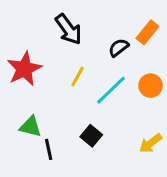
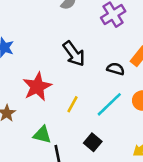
black semicircle: (119, 48) -> (116, 69), turned 54
yellow line: (78, 76) -> (73, 104), moved

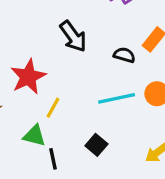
yellow line: (73, 104) -> (53, 108), moved
cyan line: (109, 104) -> (117, 98), turned 32

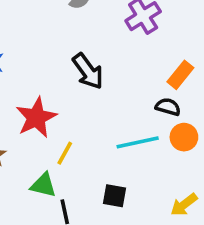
black semicircle: (124, 55) -> (168, 107), moved
black square: (96, 145) -> (115, 196), turned -30

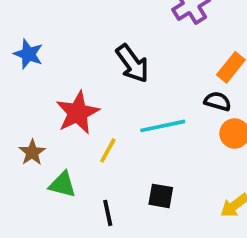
cyan line: (138, 142) -> (163, 126), moved
green triangle: (43, 185) -> (62, 185), moved

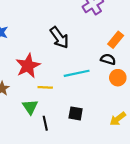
yellow line: (108, 150) -> (45, 87), turned 64
green triangle: (62, 185) -> (30, 107), moved, turned 42

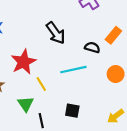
black semicircle: (108, 59) -> (92, 47), moved
yellow line: (45, 87) -> (41, 84), turned 56

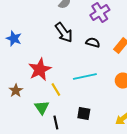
black arrow: (56, 33) -> (64, 32), moved
black semicircle: (92, 47) -> (93, 42), moved

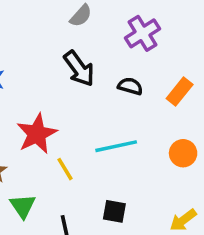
green triangle: (42, 108) -> (23, 206), moved

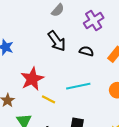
yellow line: (65, 169) -> (49, 99), turned -32

